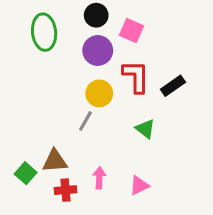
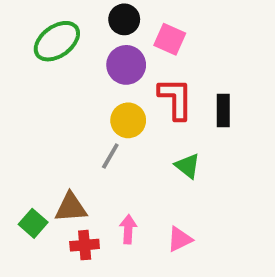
green ellipse: (44, 32) -> (57, 41), turned 60
black rectangle: (173, 86) -> (223, 110), turned -55

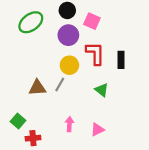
brown triangle: (71, 207) -> (37, 88), moved
red cross: (85, 245) -> (33, 138), moved

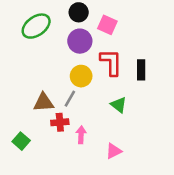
pink arrow: (69, 124) -> (81, 135), moved
red cross: (33, 138) -> (60, 122), moved

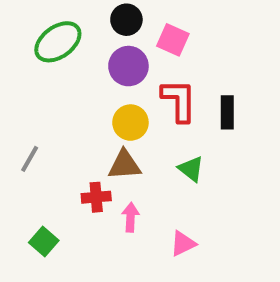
gray line: (70, 99) -> (30, 159), moved
brown triangle: (44, 102) -> (124, 165), moved
green square: (21, 141) -> (44, 242), moved

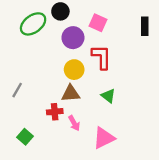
black circle: (126, 20) -> (60, 11), moved
black rectangle: (227, 112) -> (145, 26), moved
pink arrow: (130, 217) -> (74, 123), turned 147
pink triangle: (183, 244) -> (104, 138), size x1.5

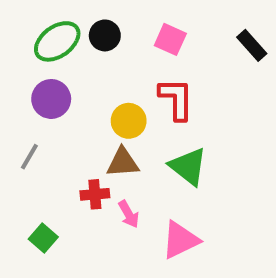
black circle: (60, 11) -> (105, 35), moved
black rectangle: (145, 26) -> (252, 45), turned -42
purple circle: (73, 38) -> (51, 99), moved
green triangle: (108, 96) -> (188, 166), size x1.5

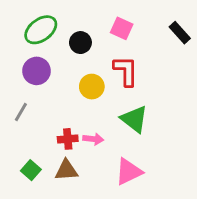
black circle: (105, 35) -> (80, 43), moved
brown triangle: (123, 163) -> (66, 170), moved
pink arrow: (129, 214) -> (93, 139), moved, turned -54

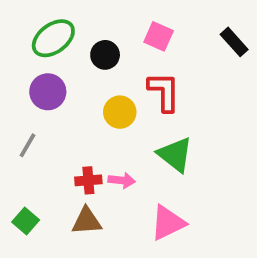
green square: (31, 170) -> (26, 221), moved

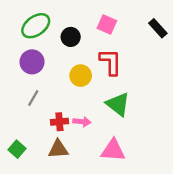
gray line: (28, 145) -> (33, 98), moved
pink triangle: (168, 223) -> (113, 150), turned 30

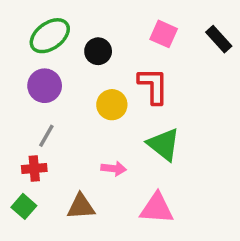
pink square: (107, 24) -> (164, 34), moved
red cross: (59, 122) -> (34, 169), moved

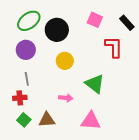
black circle: (98, 51) -> (57, 30), size x1.5
red L-shape: (153, 86) -> (114, 47), moved
gray line: (46, 136) -> (27, 79), turned -40
green square: (24, 206) -> (24, 120), moved

